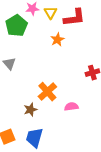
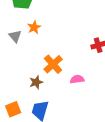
orange star: (57, 40) -> (34, 27), moved

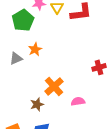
gray triangle: (15, 36) -> (16, 58), turned 48

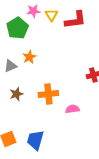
orange cross: (54, 86) -> (48, 94), turned 36
brown star: (37, 104) -> (16, 94), moved

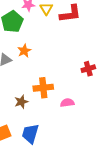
brown star: (16, 94) -> (21, 102), moved

